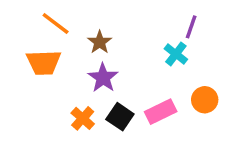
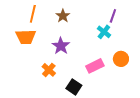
orange line: (56, 23) -> (33, 14), turned 66
brown star: (100, 42) -> (63, 16), moved
black square: (120, 117) -> (74, 87), moved

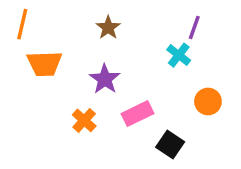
orange line: (33, 14) -> (22, 24), moved
pink rectangle: (95, 66) -> (137, 114), moved
black square: (74, 87) -> (170, 145), moved

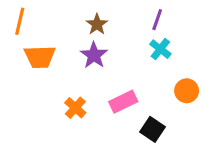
purple line: (194, 28) -> (157, 20), moved
purple star: (105, 79) -> (94, 55), moved

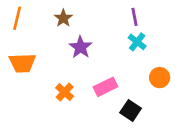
purple line: (157, 20) -> (135, 17), turned -30
brown star: (97, 24) -> (63, 18), moved
orange trapezoid: (40, 57) -> (22, 63), moved

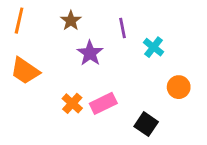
purple line: (135, 17) -> (123, 28), moved
orange trapezoid: (22, 63) -> (25, 71), turned 36
pink rectangle: (106, 87) -> (103, 103), moved

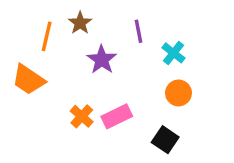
orange line: (19, 21) -> (47, 36), moved
orange circle: (179, 87) -> (178, 93), moved

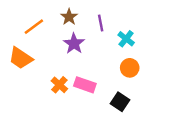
brown star: (80, 23) -> (69, 17), moved
orange line: (47, 36) -> (34, 27), turned 40
pink rectangle: (117, 116) -> (85, 85), turned 45

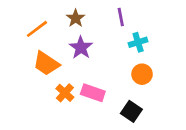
purple line: (101, 23) -> (121, 17), moved
cyan cross: (126, 39) -> (138, 42), turned 35
orange trapezoid: (21, 58) -> (46, 64), moved

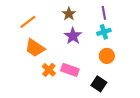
purple line: (121, 17) -> (104, 13), moved
brown star: (76, 18) -> (69, 14), moved
purple star: (81, 48) -> (73, 36), moved

